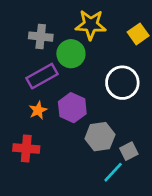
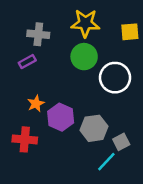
yellow square: (138, 34) -> (130, 32), turned 30
green circle: (71, 54) -> (84, 57), moved
purple rectangle: (42, 76) -> (27, 62), moved, size x0.6
purple hexagon: (72, 108) -> (61, 117), moved

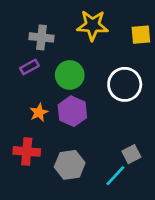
green circle: (84, 57) -> (70, 75), moved
purple hexagon: (61, 117) -> (72, 111), moved
gray hexagon: (94, 128) -> (70, 165), moved

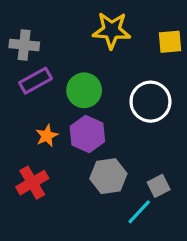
gray cross: (42, 37) -> (24, 45), moved
purple rectangle: (29, 67) -> (35, 81), size x1.4
red cross: (27, 151) -> (32, 183), turned -35
gray hexagon: (70, 165) -> (108, 176), moved

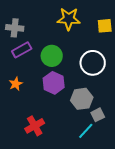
orange star: (47, 136) -> (16, 84), moved
gray hexagon: (108, 176) -> (82, 99), moved
red cross: (32, 183) -> (35, 126), moved

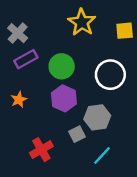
yellow star: (69, 19) -> (82, 22), turned 30
gray cross: (15, 28) -> (18, 33), turned 36
gray square: (98, 115) -> (77, 134), moved

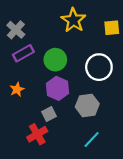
gray square: (77, 134) -> (49, 114), moved

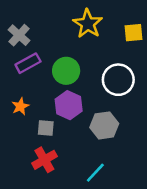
gray square: (49, 114) -> (46, 128), moved, turned 32
cyan line: (92, 140) -> (95, 173), moved

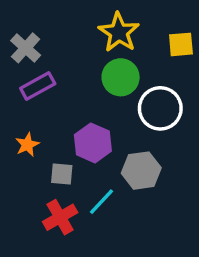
green circle: (66, 71) -> (121, 77), moved
cyan line: (95, 173) -> (102, 202), moved

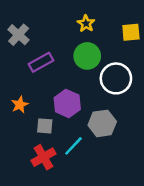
yellow star: (119, 32) -> (86, 23), size x0.6
purple rectangle: (38, 86) -> (41, 62), moved

